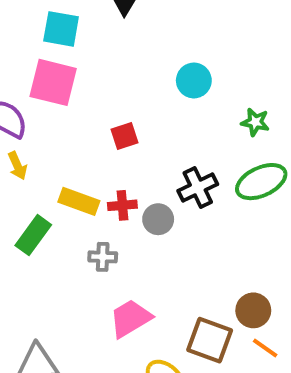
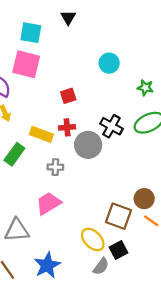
black cross: (198, 188) -> (111, 126), turned -35
red cross: (122, 205) -> (67, 127), moved
gray circle: (158, 219) -> (88, 145), size x1.5
pink trapezoid: (130, 318) -> (48, 203), moved

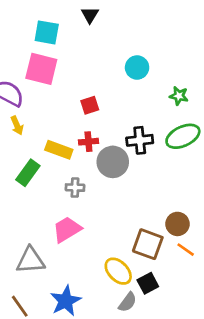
black cross: (111, 126) -> (140, 140), turned -35

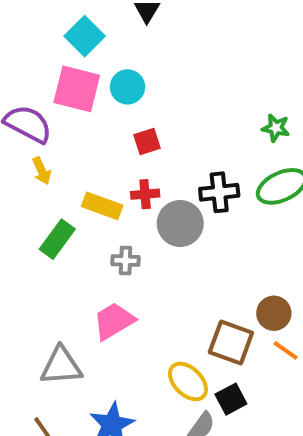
cyan square: (47, 32) -> (85, 36), turned 35
cyan circle: (137, 67) -> (127, 87), moved

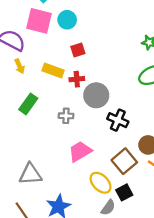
black cross: (219, 192) -> (118, 120), moved, turned 30
yellow rectangle: (102, 206) -> (53, 70), moved
pink trapezoid: (114, 321) -> (80, 151), moved
brown square: (231, 343) -> (124, 161), turned 30

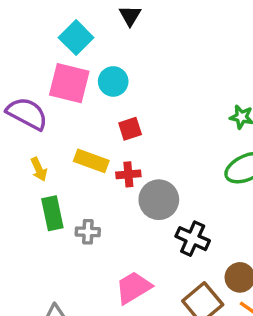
yellow arrow: (20, 66) -> (39, 169), moved
green rectangle: (28, 104) -> (52, 213), turned -48
gray cross: (66, 116) -> (88, 232), moved

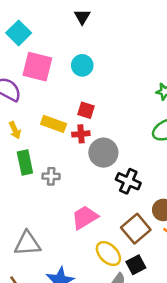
cyan square: (76, 38) -> (19, 33), moved
cyan circle: (113, 81) -> (82, 65), moved
red square: (130, 129) -> (86, 110), moved, turned 35

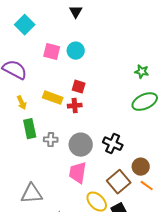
pink square: (37, 67) -> (52, 52), moved, size x0.7
gray circle: (103, 153) -> (81, 145), moved
pink trapezoid: (85, 217) -> (78, 173), turned -50

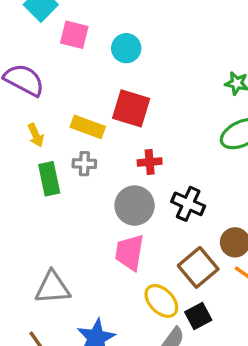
pink square: (52, 52) -> (74, 35), moved
red square: (79, 87) -> (131, 108), size x1.6
red cross: (75, 106) -> (150, 162), moved
gray cross: (51, 140) -> (84, 164), moved

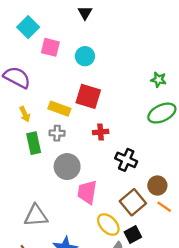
gray circle: (135, 206) -> (67, 167), moved

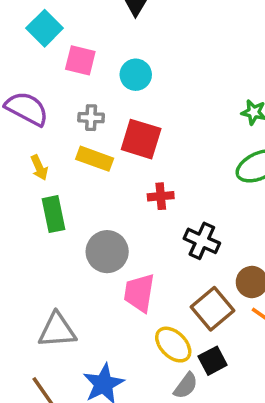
gray cross: (57, 133) -> (91, 118), moved

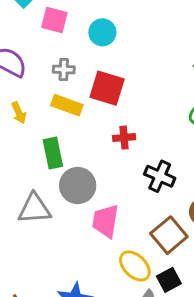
green rectangle: (54, 214) -> (53, 153), moved
gray triangle: (57, 330) -> (34, 209), moved

